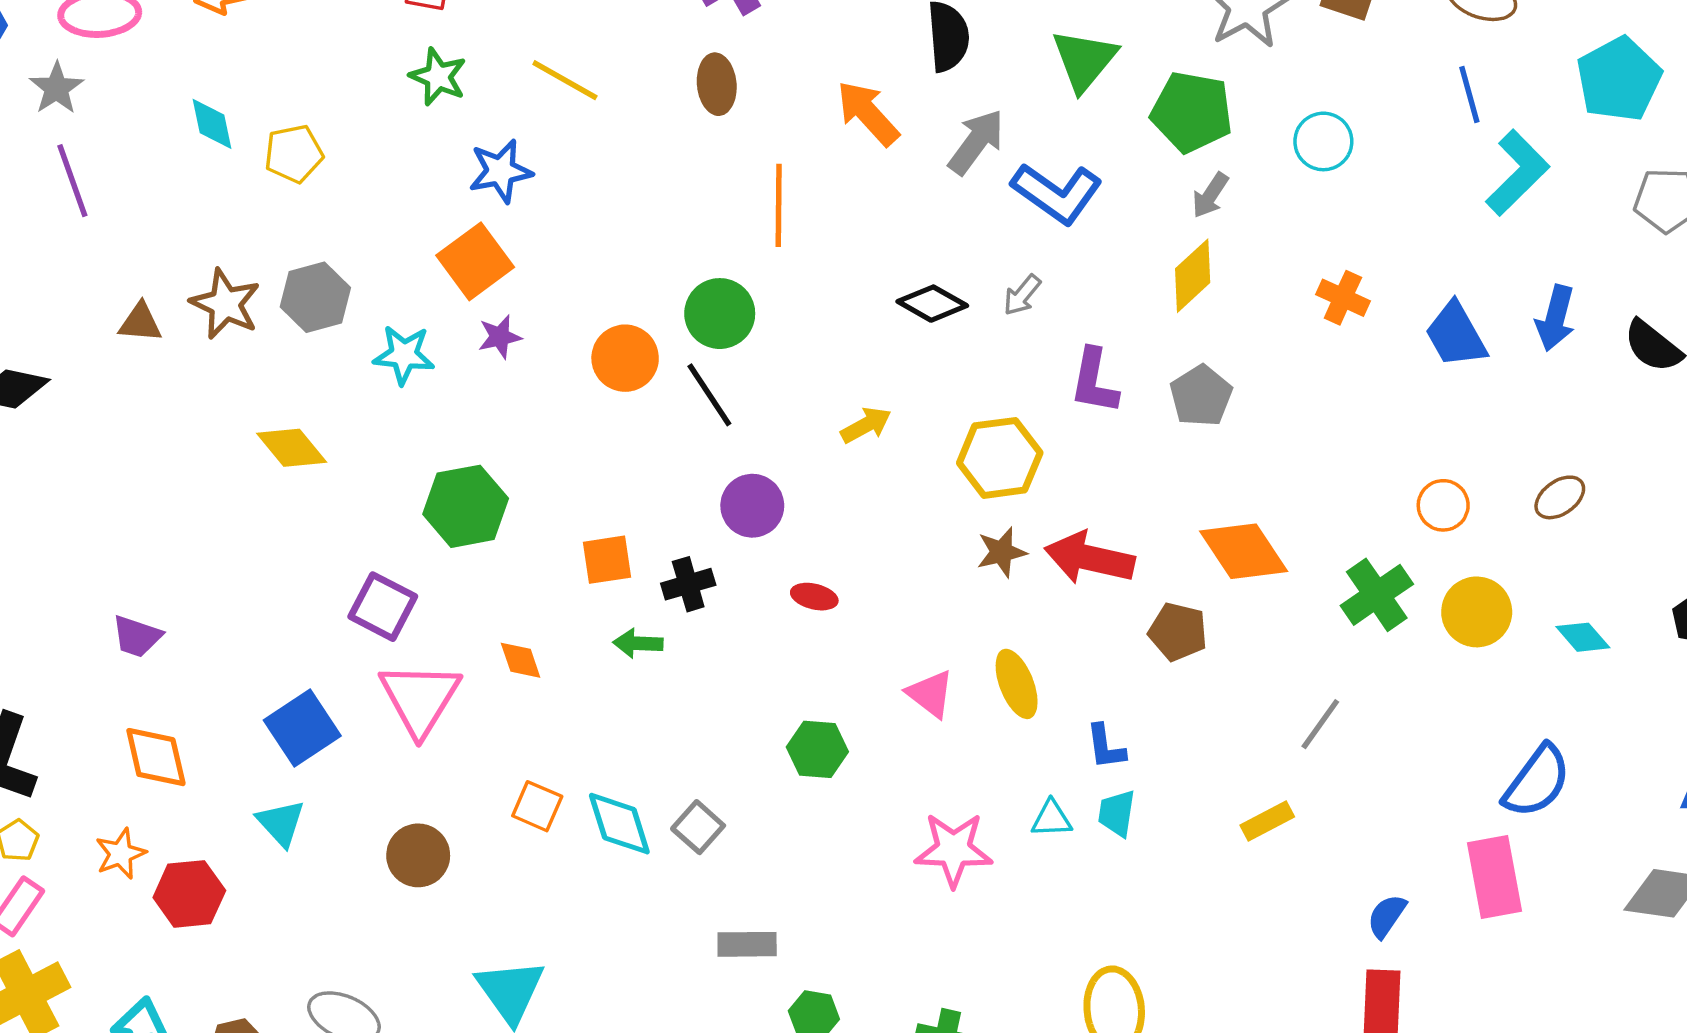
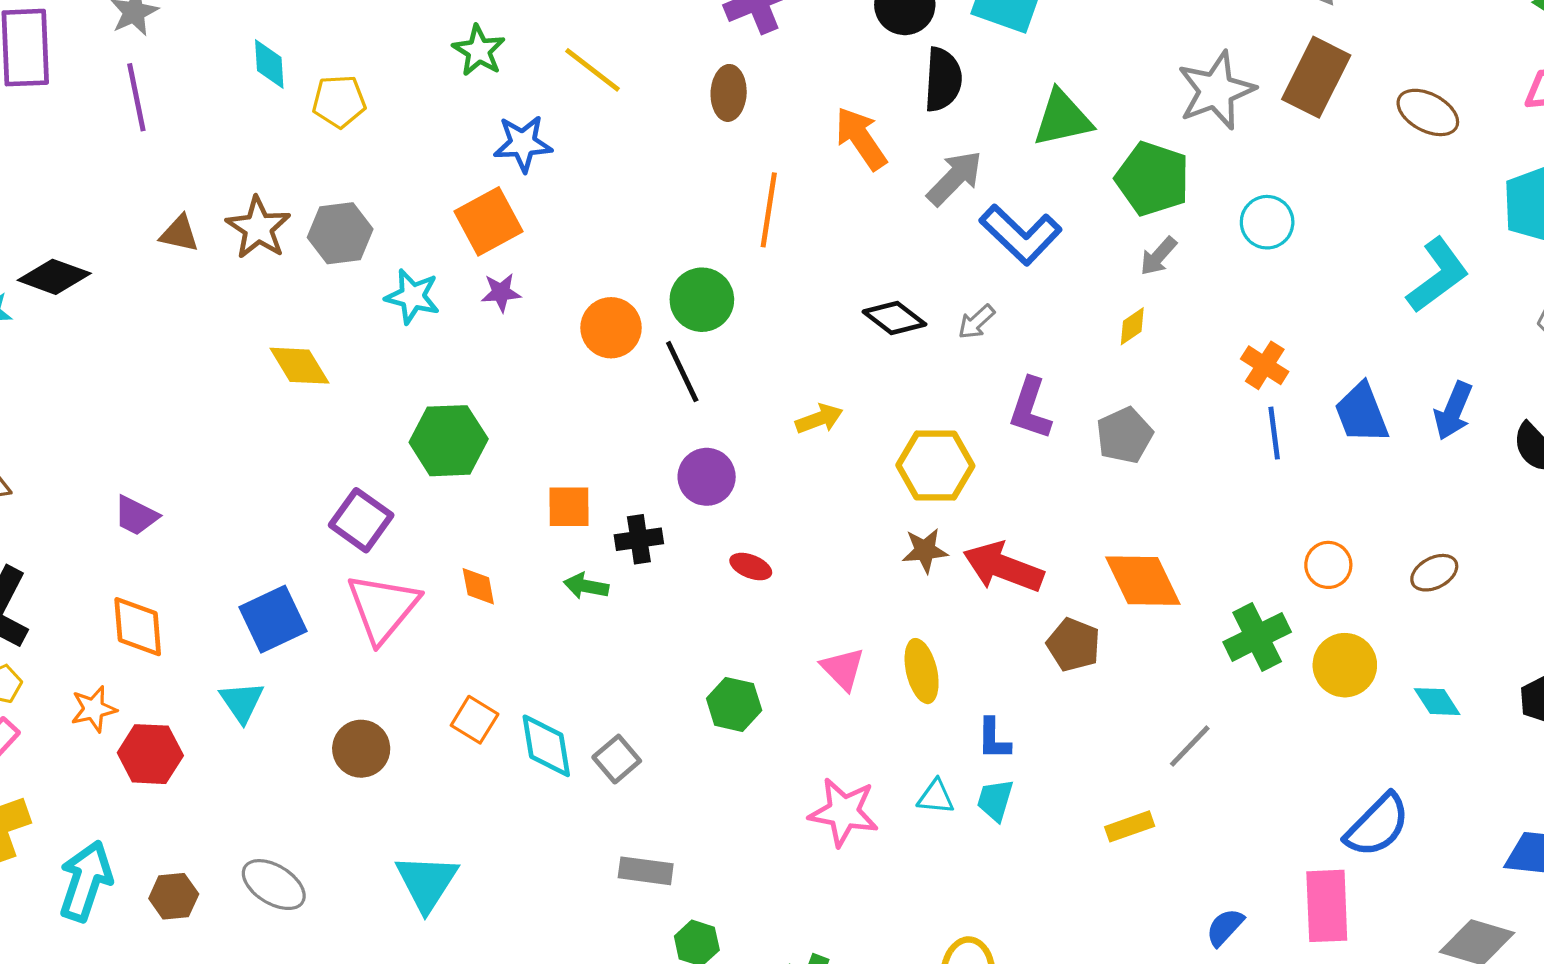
green triangle: (1084, 60) -> (1062, 118), turned 30
blue line: (1469, 95) -> (1274, 433), moved
yellow diamond: (1193, 276) -> (1132, 326), size x0.6

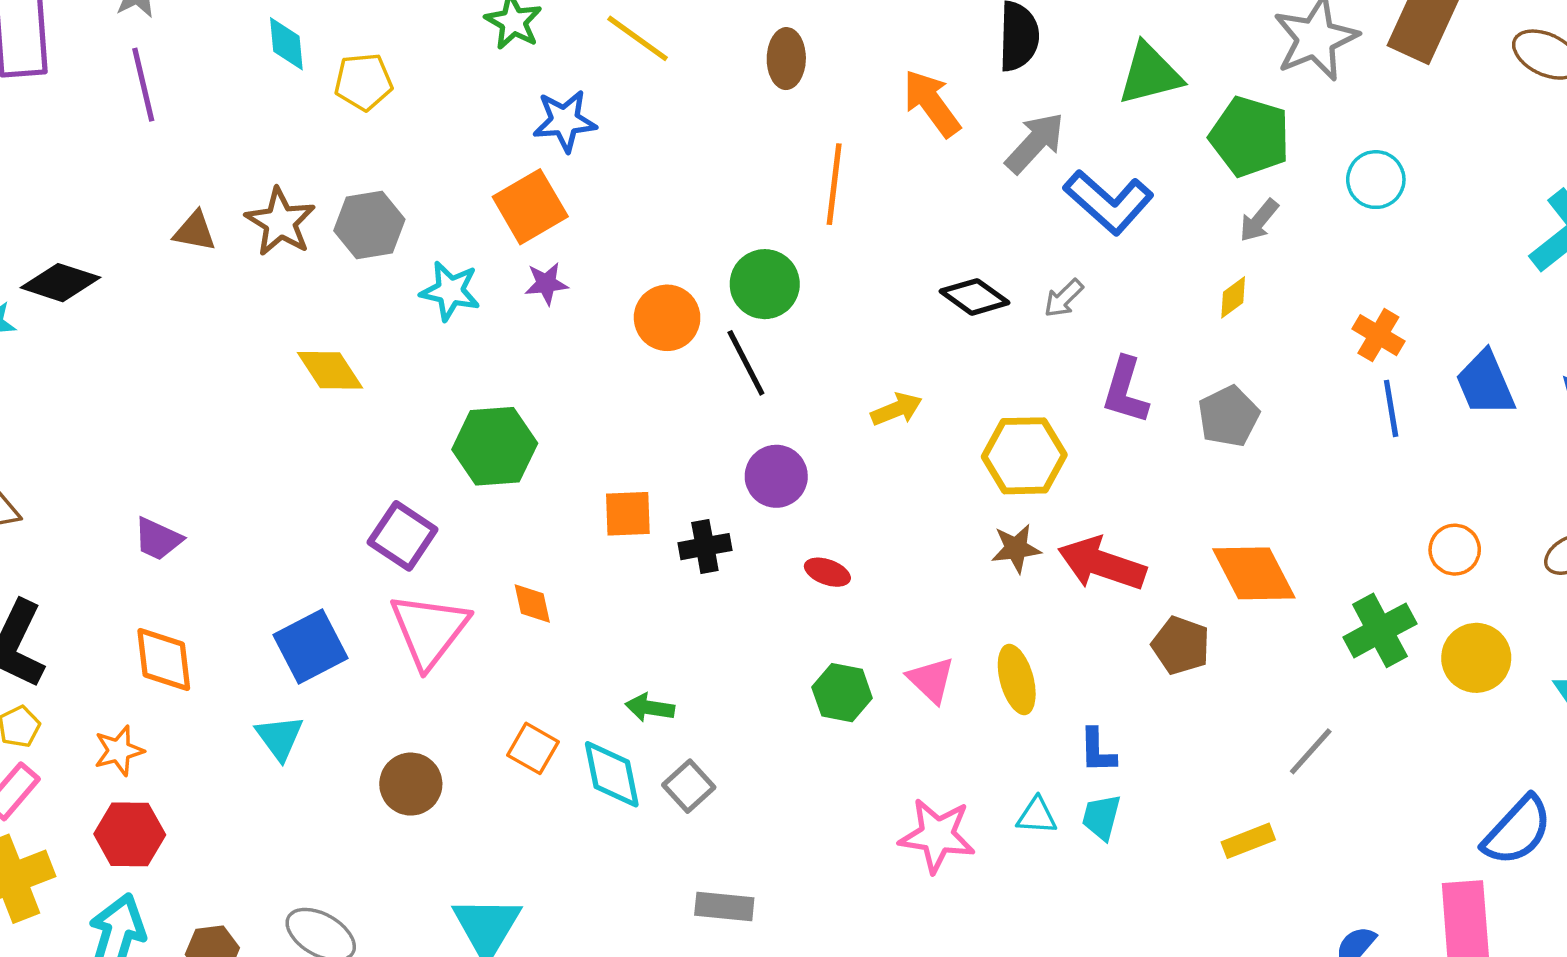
green arrow: (586, 586) -> (650, 708), moved
green hexagon: (734, 704) -> (842, 693), moved
red hexagon: (150, 754) -> (130, 834), moved

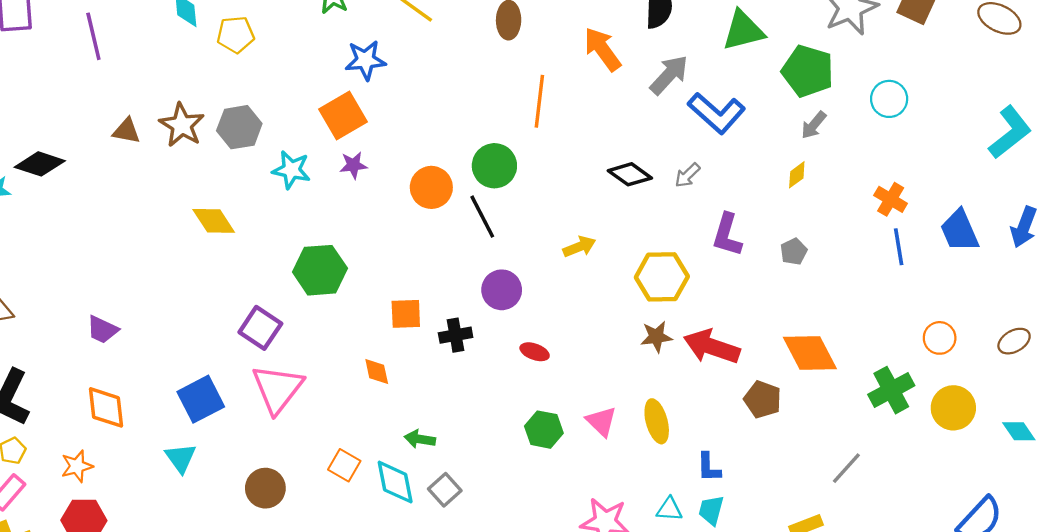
gray pentagon: (1229, 416) -> (794, 252), size x0.7
orange diamond: (532, 603) -> (377, 372), moved

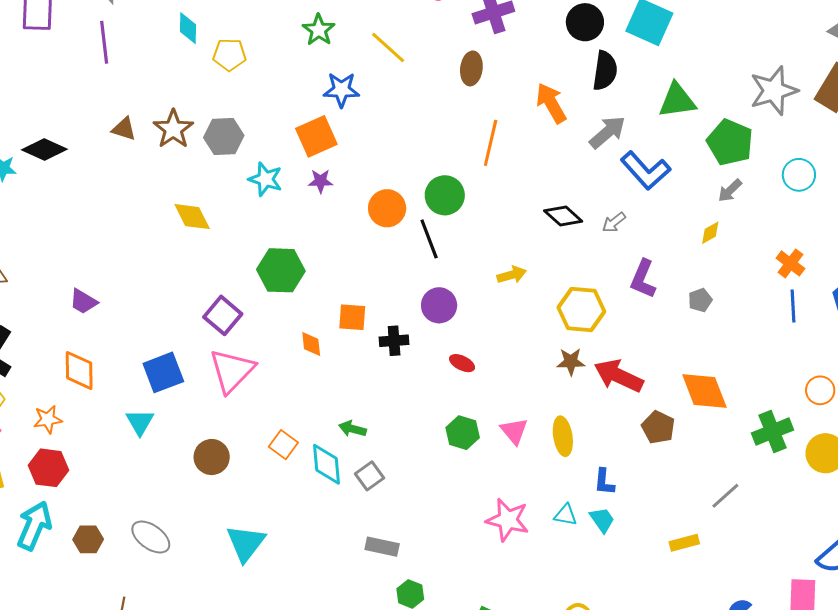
orange diamond: (377, 372) -> (311, 344), moved
cyan trapezoid: (711, 510) -> (602, 520), turned 124

